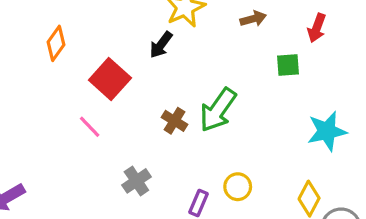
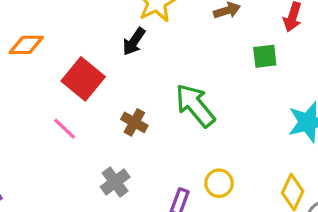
orange diamond: (56, 43) -> (26, 45), turned 56
green arrow: (218, 110) -> (195, 105), turned 108
brown cross: (174, 121) -> (134, 122), moved

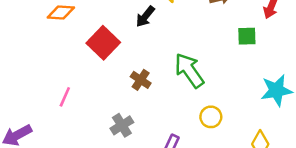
pink line: (65, 129) -> (65, 97), moved, turned 66
yellow circle: (219, 183) -> (211, 117), moved

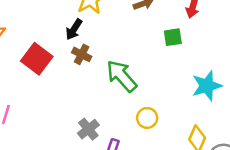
brown cross: (141, 80) -> (82, 54), moved
gray cross: (122, 125) -> (88, 129), moved

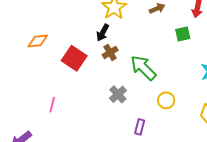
brown cross: (82, 54) -> (110, 52), turned 35
gray cross: (88, 129) -> (118, 94), moved

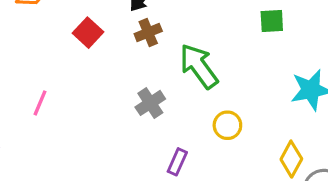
red square: (74, 58) -> (88, 33), size x0.7

